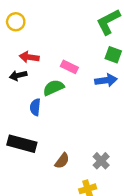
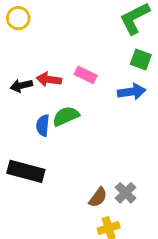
red arrow: (29, 57) -> (49, 79), moved
green semicircle: (54, 88) -> (66, 116), moved
brown semicircle: (62, 161) -> (98, 197), moved

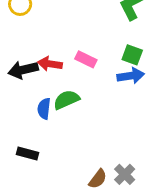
green square: (141, 60) -> (132, 55), moved
black arrow: (21, 86) -> (23, 70), size x1.4
black rectangle: (26, 171) -> (28, 154), size x0.6

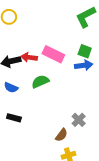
pink rectangle: (86, 59) -> (53, 54), size x1.5
blue semicircle: (44, 109) -> (11, 88), moved, turned -72
gray cross: (125, 174) -> (79, 120), moved

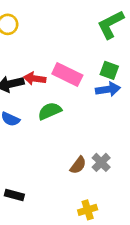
black rectangle: (14, 118) -> (14, 195), moved
brown semicircle: (61, 135) -> (78, 165), moved

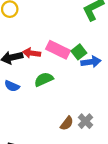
green square: (109, 70) -> (79, 52), moved, turned 32

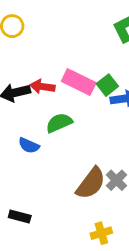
blue semicircle: (12, 86) -> (29, 145), moved
brown semicircle: (67, 123) -> (91, 183), size x1.6

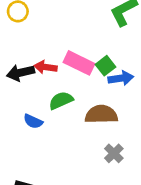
brown semicircle: (91, 183) -> (101, 114), moved, turned -128

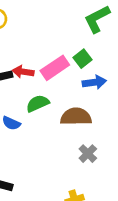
pink rectangle: (79, 63) -> (55, 68), turned -60
green square: (105, 66) -> (82, 59), moved

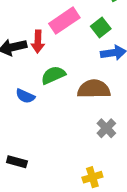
pink rectangle: (55, 68) -> (64, 21), moved
red arrow: (23, 72) -> (38, 42), turned -96

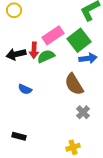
green square: (101, 28) -> (79, 40), size x1.6
green semicircle: (53, 75) -> (46, 56), moved
brown semicircle: (94, 89) -> (74, 84), turned -120

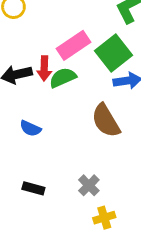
gray cross: (83, 112) -> (89, 185), moved
black rectangle: (19, 136) -> (33, 188), moved

